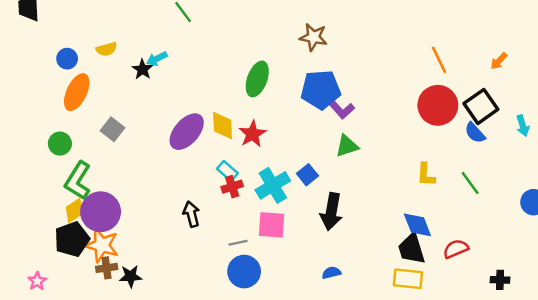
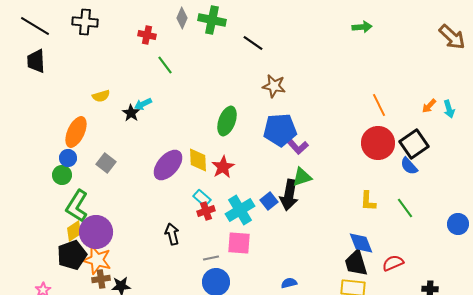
blue circle: (67, 59) -> (68, 158), moved
cyan arrow: (523, 126) -> (449, 109), moved
black arrow: (331, 212) -> (289, 195), moved

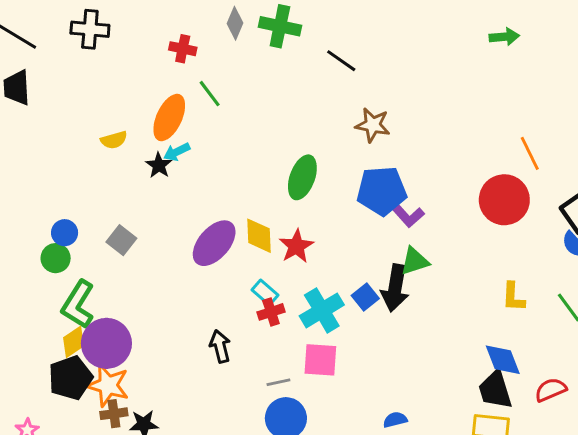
orange ellipse: (76, 132) -> (169, 118), moved
red circle: (378, 143) -> (504, 200), moved

